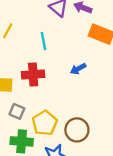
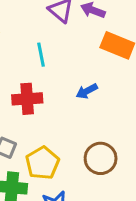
brown circle: (77, 130) -> (101, 158), moved

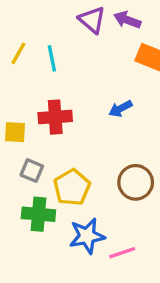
cyan line: (41, 55) -> (52, 58), moved

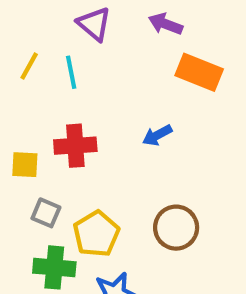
purple triangle: (92, 20) -> (94, 24), moved

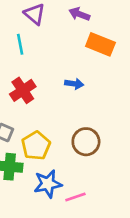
blue arrow: (157, 135) -> (74, 84), turned -144
red cross: (75, 146) -> (23, 90), turned -30

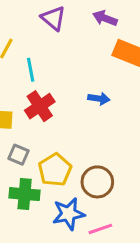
cyan line: (20, 44) -> (31, 70), moved
brown circle: (86, 142) -> (97, 182), moved

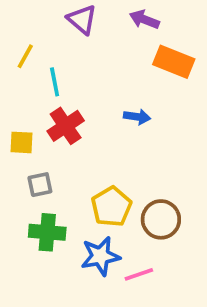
gray square: (19, 155) -> (40, 185), turned -35
yellow pentagon: (55, 170) -> (111, 207), moved
brown circle: (97, 182) -> (161, 219), moved

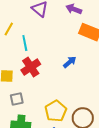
blue arrow: (137, 117) -> (70, 62), turned -48

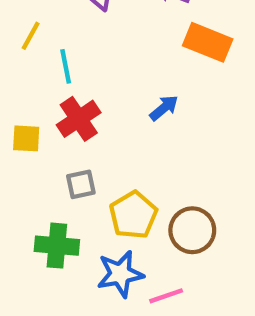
gray square: (17, 99) -> (81, 184), moved

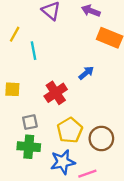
red cross: (79, 119) -> (56, 93), moved
gray square: (81, 184) -> (30, 122), moved

